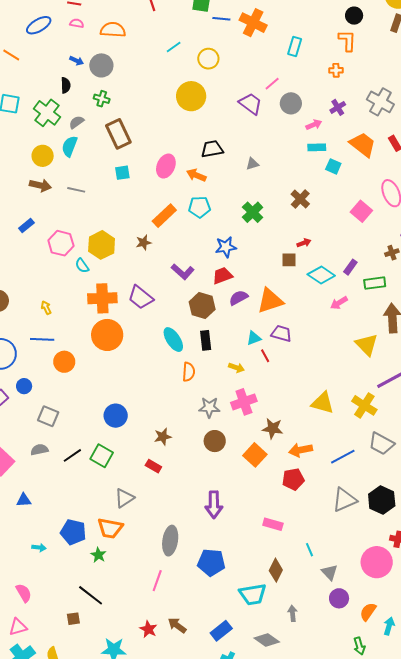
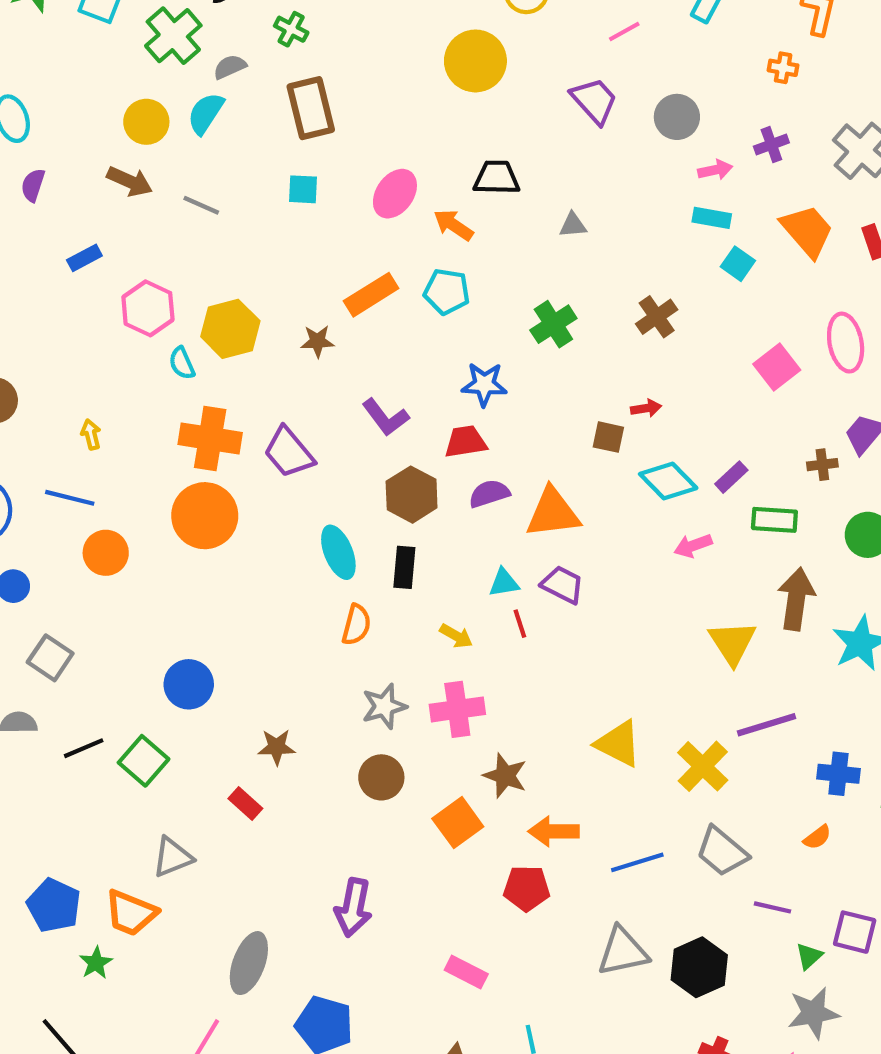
pink line: (272, 84) -> (624, 32), moved
gray star: (209, 407) -> (384, 706), turned -30

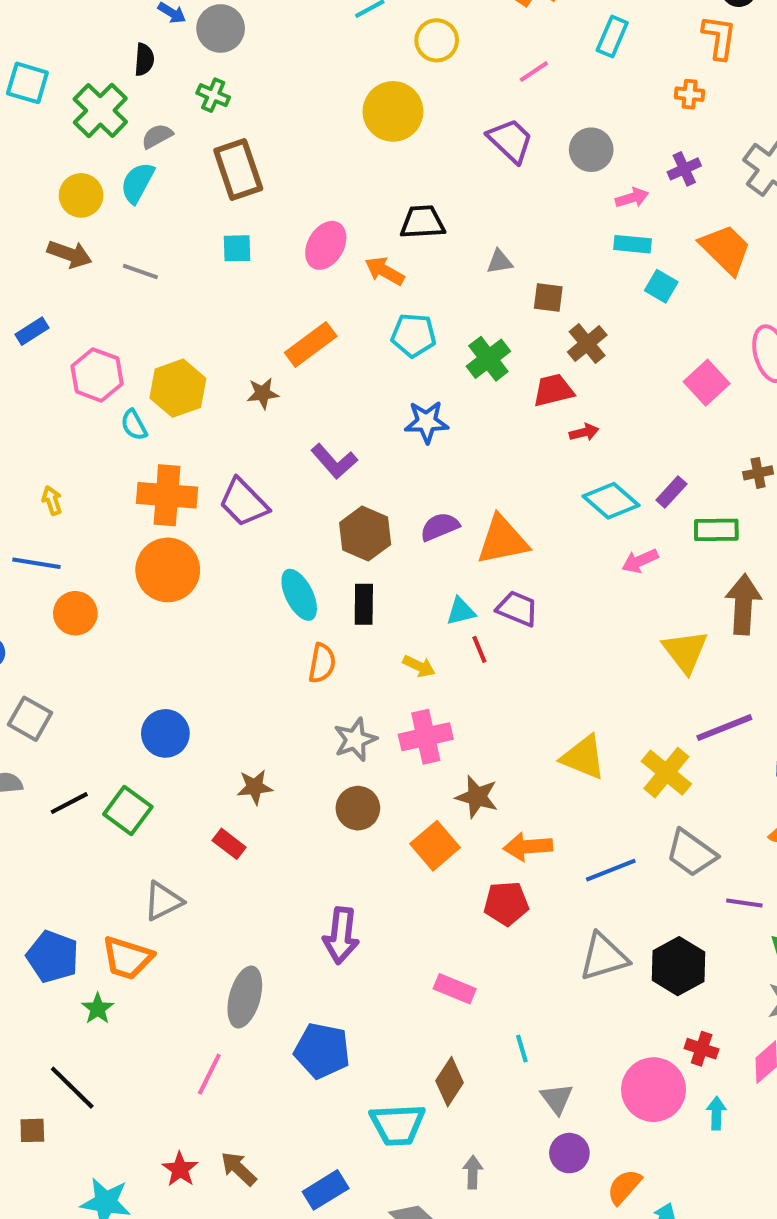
cyan pentagon: (447, 292) -> (414, 335), moved
brown square: (608, 437) -> (548, 298), moved
red trapezoid: (466, 442) -> (553, 390), moved

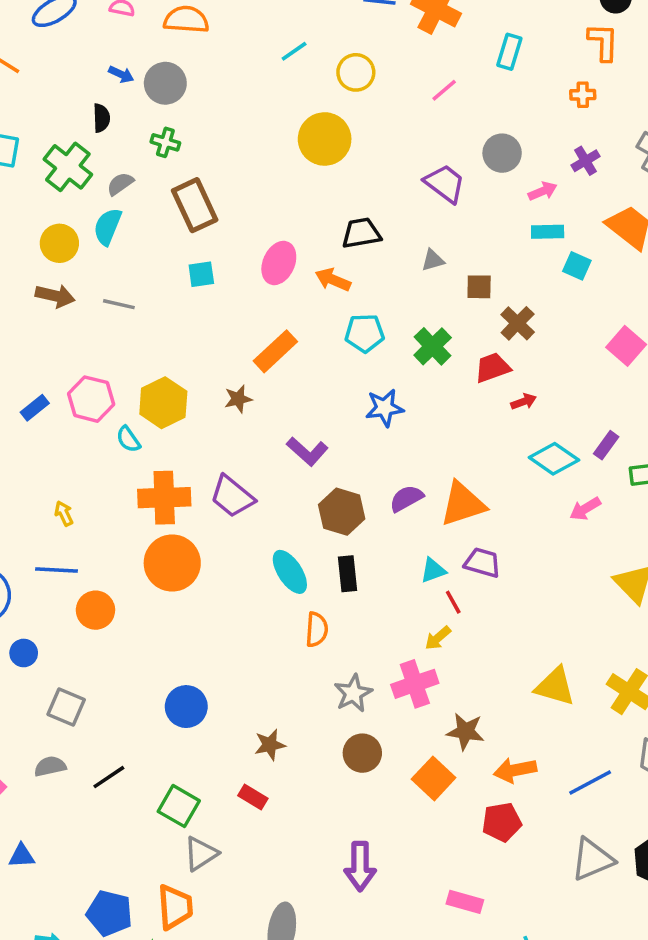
purple trapezoid: (510, 140) -> (445, 183), moved
blue rectangle: (32, 331) -> (35, 408), moved
yellow arrow: (419, 666) -> (438, 638), moved, turned 120
green square: (128, 811) -> (179, 806), moved
orange trapezoid: (127, 958) -> (175, 907), turned -105

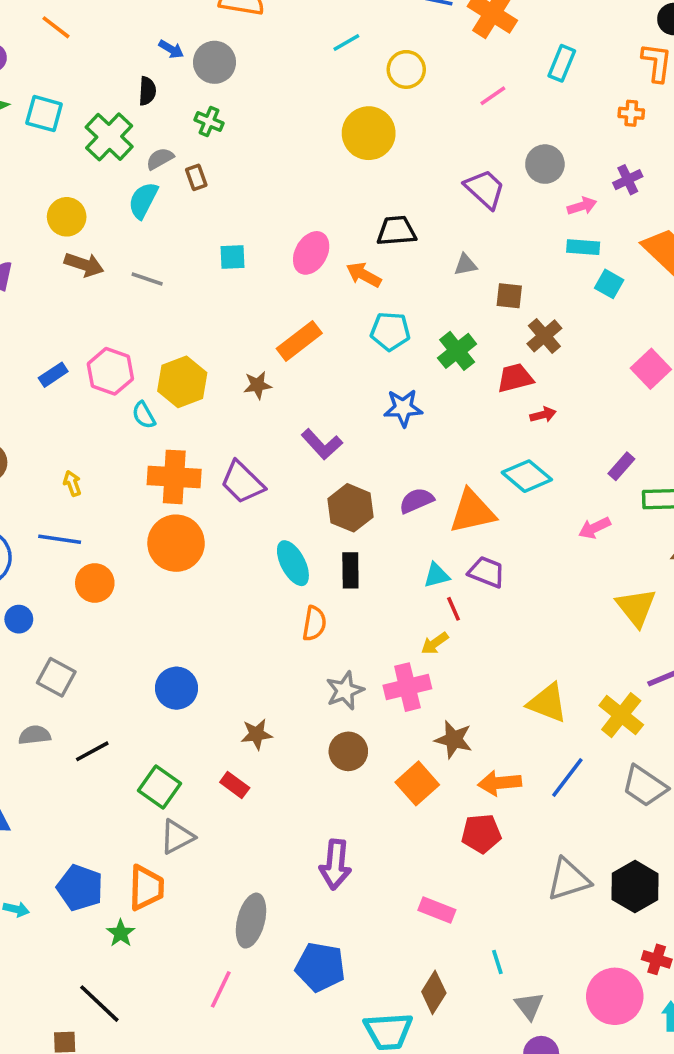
brown rectangle: (195, 205) -> (196, 177), moved, size x0.5
yellow circle: (59, 243) -> (67, 217), moved
cyan diamond: (554, 459) -> (527, 476), moved
blue line: (590, 782) -> (567, 777), moved, turned -30

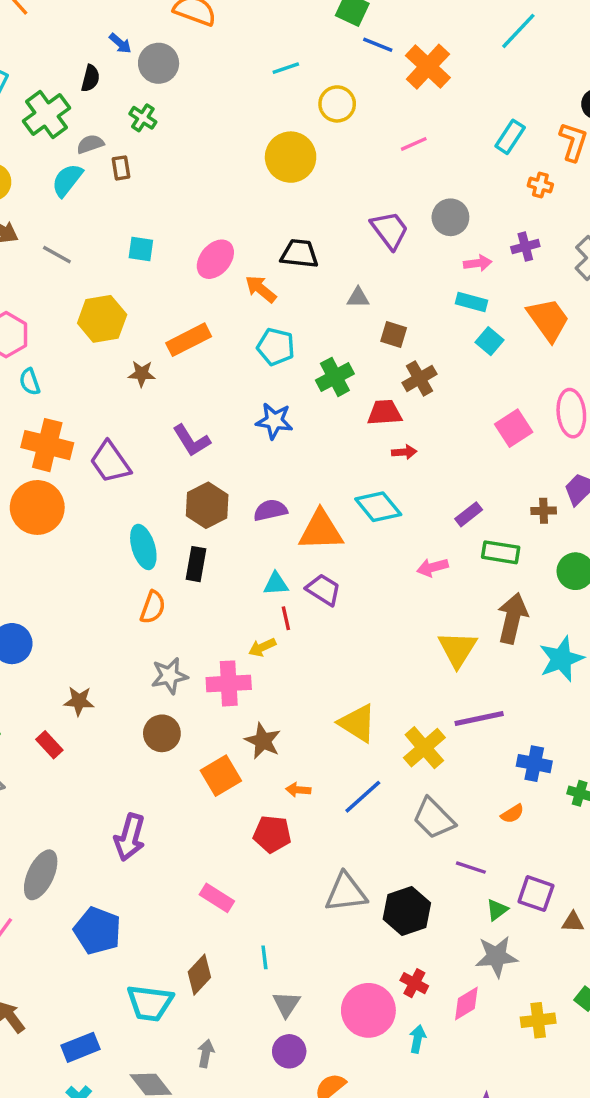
cyan rectangle: (562, 63) -> (510, 137), moved
yellow hexagon: (182, 382) -> (102, 319), moved
orange arrow: (500, 783) -> (298, 790), size x0.6

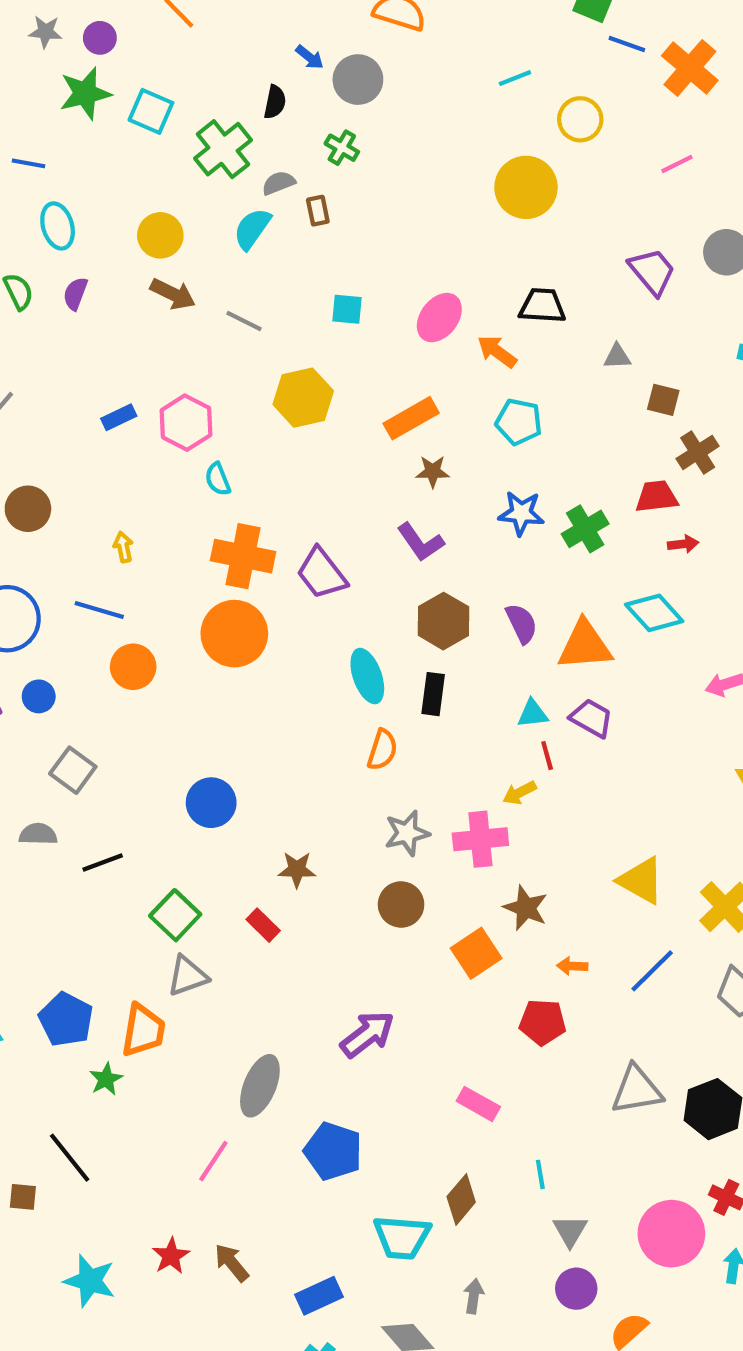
brown star: (142, 374) -> (433, 471), moved
green cross: (335, 377) -> (585, 529), moved
purple semicircle: (270, 510) -> (522, 623), turned 80
purple arrow: (130, 837) -> (367, 1034), turned -141

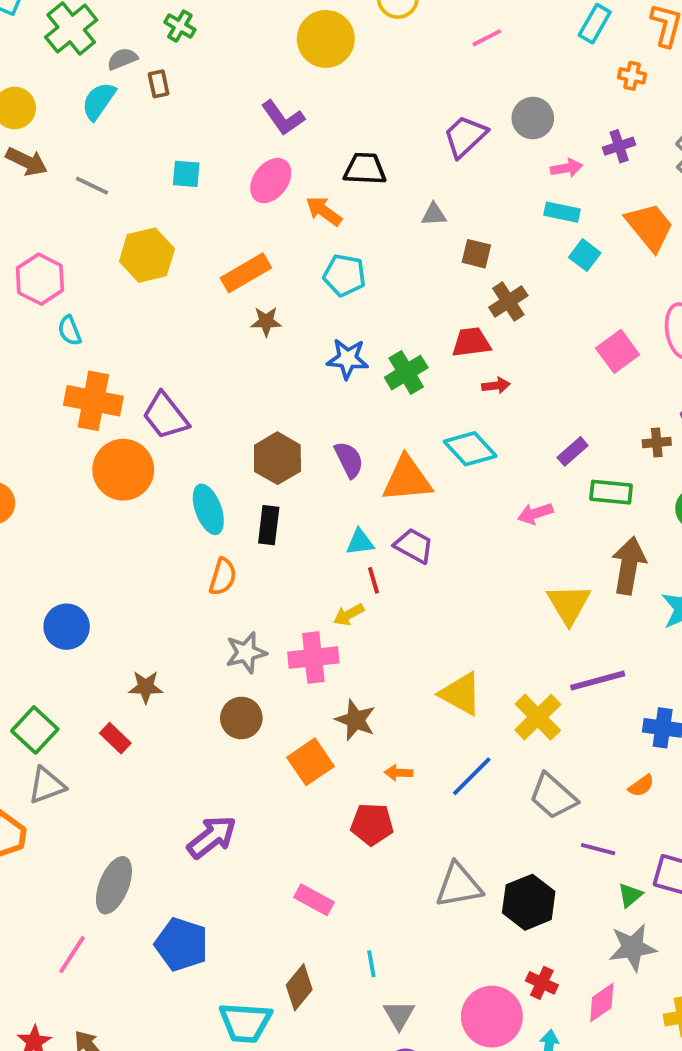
yellow circle: (526, 187) -> (326, 39), moved
purple trapezoid: (652, 271) -> (465, 136), turned -93
purple L-shape: (420, 542) -> (283, 118), moved
orange circle: (234, 634) -> (123, 470), moved

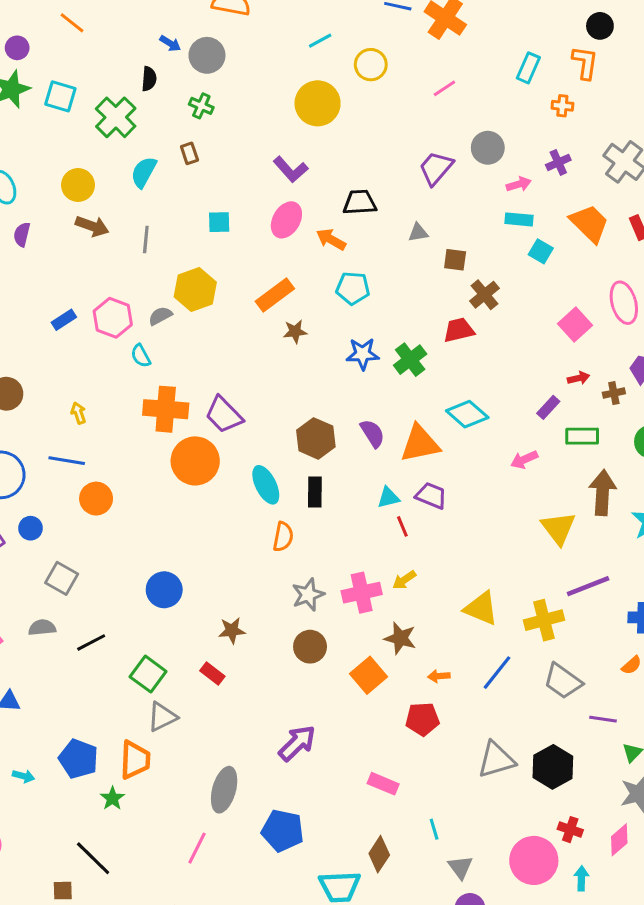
gray semicircle: (122, 59) -> (160, 316), moved
gray line: (92, 186) -> (146, 239), turned 76
red arrow: (496, 385) -> (579, 378), moved
yellow arrow: (349, 615) -> (404, 580), moved
yellow cross: (538, 717) -> (544, 620), turned 36

